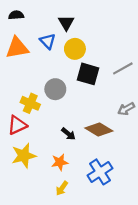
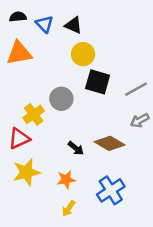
black triangle: (66, 23) -> (73, 25), turned -35
blue triangle: (48, 41) -> (44, 24), moved
gray line: (123, 68) -> (136, 89), moved
yellow cross: (30, 103) -> (34, 114), turned 30

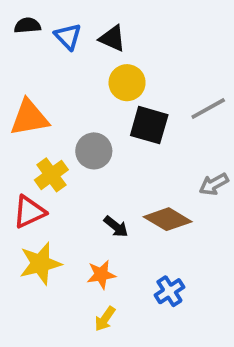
orange triangle: (19, 53) -> (29, 118), moved
gray line: (136, 89) -> (208, 108), moved
blue cross: (111, 190) -> (169, 291), size x0.7

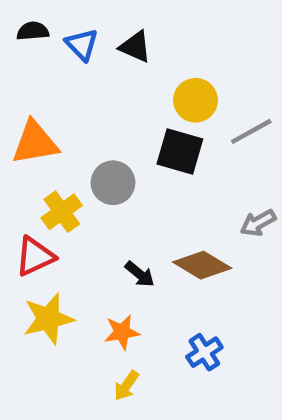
yellow circle: (127, 83) -> (195, 100), moved

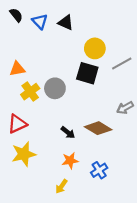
black semicircle: (33, 31) -> (16, 15), turned 56
orange triangle: (35, 143) -> (17, 69), size x0.7
yellow cross: (62, 212) -> (30, 92), moved
orange star: (122, 332) -> (70, 161), moved

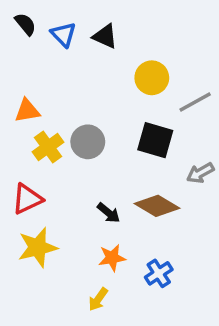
black square: (87, 73) -> (155, 140), moved

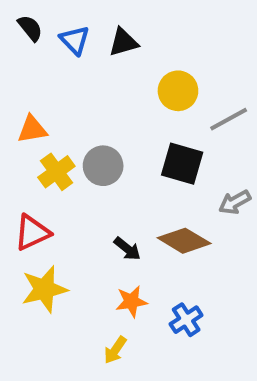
black triangle: (105, 36) -> (123, 42), turned -40

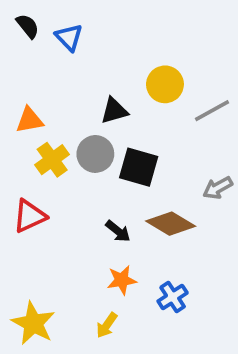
black triangle: (123, 42) -> (114, 111), moved
black square: (182, 164) -> (139, 167), moved
yellow star: (44, 289) -> (33, 323), moved, turned -30

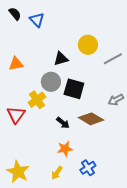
yellow cross: (52, 160) -> (37, 100), moved
red triangle: (30, 216) -> (16, 115), turned -30
blue cross: (173, 297) -> (88, 168), moved

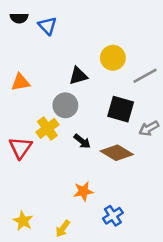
black semicircle: (15, 14) -> (19, 18), turned 128
black square: (74, 89) -> (121, 109), moved
black arrow: (63, 123) -> (82, 141), moved
yellow star: (18, 172) -> (23, 221), size x0.7
yellow arrow: (57, 173) -> (63, 229), moved

